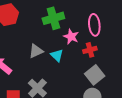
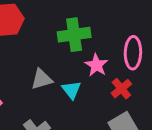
red cross: (90, 50) -> (121, 89), turned -32

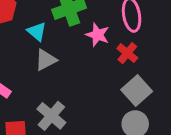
cyan triangle: (72, 90) -> (37, 32), moved

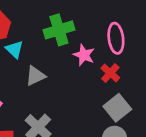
cyan triangle: (37, 32) -> (14, 49), moved

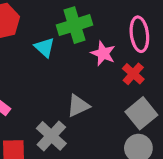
cyan triangle: (14, 49) -> (45, 47), moved
gray triangle: (35, 76) -> (78, 106), moved

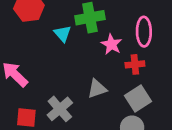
red cross: (133, 74) -> (135, 64), turned 36
gray triangle: (78, 106) -> (97, 89), moved

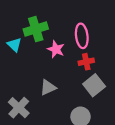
red cross: (135, 64) -> (86, 62), moved
gray square: (138, 99) -> (94, 85), moved

